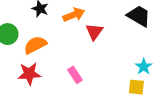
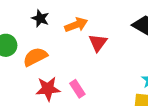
red star: (29, 74) -> (48, 89), moved

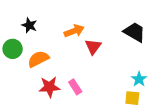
black star: (40, 18) -> (29, 25), moved

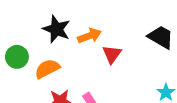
black star: (29, 25) -> (56, 29), moved, size x1.5

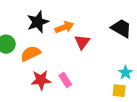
black star: (56, 29) -> (38, 22), turned 30

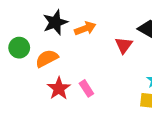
red triangle: (82, 42) -> (124, 45), moved
red star: (41, 80) -> (59, 88), turned -30

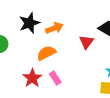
orange semicircle: (47, 58) -> (46, 53), moved

